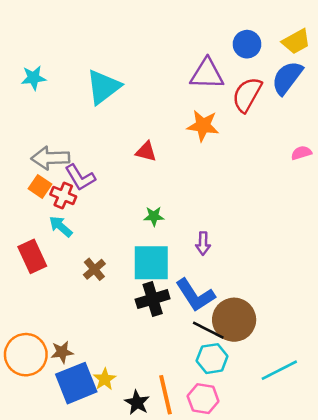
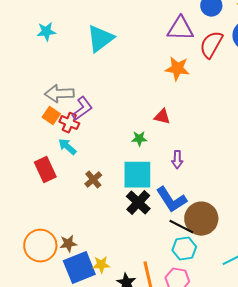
red triangle: (146, 152) -> (162, 117), moved
purple L-shape: (80, 177) -> (82, 109), turned -95
black cross: (153, 299) -> (138, 203), turned -30
yellow star: (105, 379) -> (101, 265), turned 30

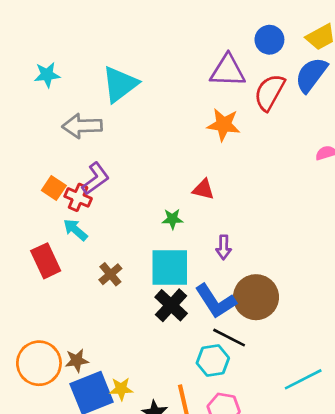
gray arrow: (59, 94) -> (82, 126), moved
brown circle: (201, 219) -> (256, 297), moved
cyan hexagon: (184, 249) -> (213, 361), moved

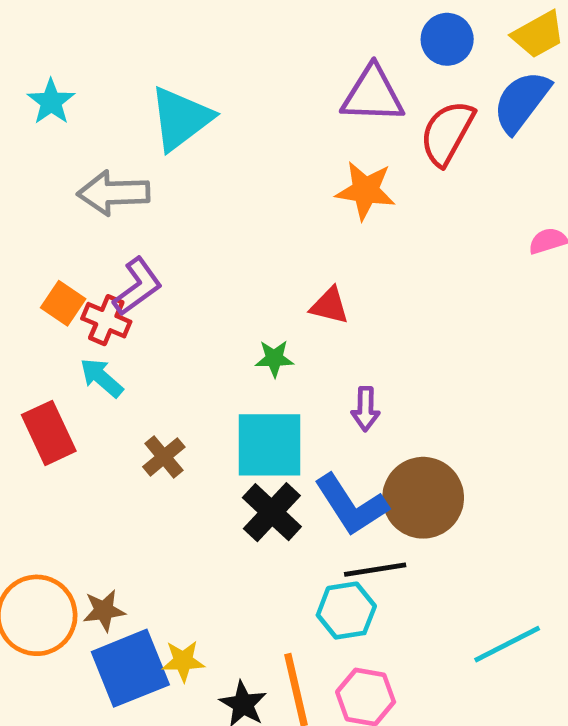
cyan star: (47, 75) -> (51, 102), turned -30
black line: (229, 338) -> (375, 570), turned -36

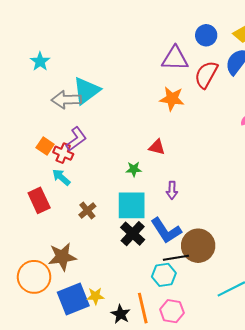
cyan triangle: (181, 118) -> (86, 91), moved
brown circle: (423, 498) -> (198, 246), moved
brown star: (104, 611) -> (62, 257), moved, size x1.6

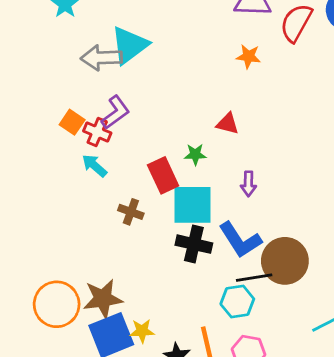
orange star: (172, 99) -> (248, 56), size x0.7
red rectangle: (39, 200) -> (163, 175), moved
brown cross: (87, 210) -> (131, 212), turned -30
black cross: (133, 234) -> (194, 244), turned -30
brown star: (62, 257) -> (103, 299), moved

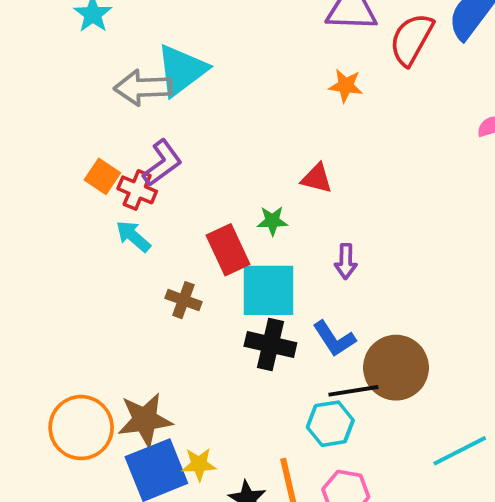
blue L-shape: (240, 240) -> (334, 339), size x0.7

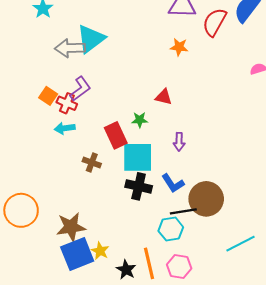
cyan arrow: (133, 236) -> (65, 128), turned -48
orange circle: (81, 428) -> (21, 210), moved
yellow star: (199, 464) -> (100, 251), turned 30

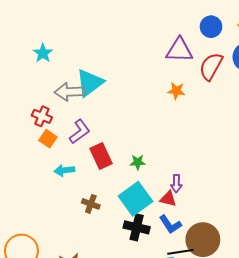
red triangle: (164, 97) -> (168, 199), moved
red cross: (67, 103) -> (42, 116), moved
red rectangle: (116, 135) -> (101, 156), moved
cyan square: (138, 157) -> (136, 199), turned -36

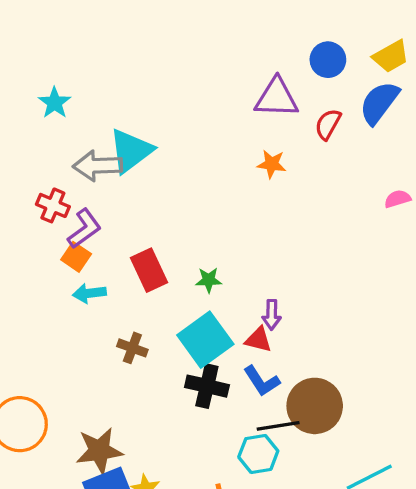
red semicircle: (211, 66) -> (328, 124), size x0.7
purple L-shape: (80, 132) -> (84, 229), moved
orange square: (48, 139) -> (76, 257), moved

